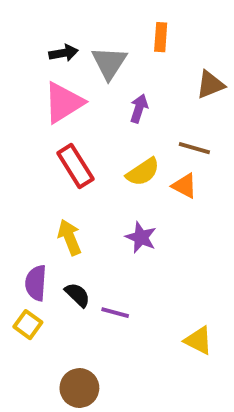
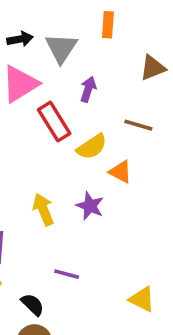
red rectangle: (75, 166) -> (54, 122), moved
orange triangle: (185, 186) -> (120, 172), moved
yellow arrow: (70, 237) -> (43, 209), moved
black semicircle: (77, 295) -> (33, 305), moved

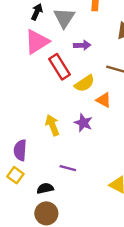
black arrow: (20, 39) -> (37, 12), turned -56
purple arrow: (88, 89) -> (82, 45), turned 70
black semicircle: (33, 305) -> (45, 188), turned -56

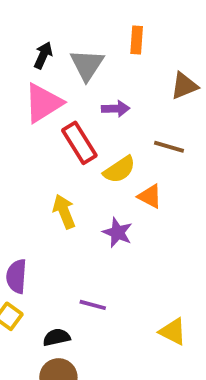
yellow arrow: (52, 125) -> (64, 212), moved

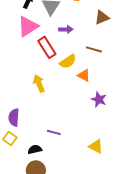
purple star: (118, 232) -> (99, 99), moved

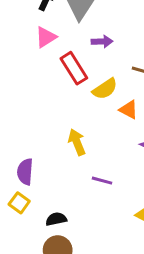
pink triangle: (28, 26) -> (46, 37), size x0.7
yellow arrow: (39, 83) -> (77, 142), moved
purple line: (54, 132) -> (102, 181), moved

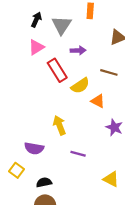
purple semicircle: (25, 172) -> (34, 148), moved, turned -84

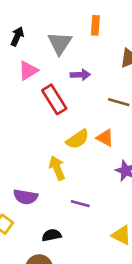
black arrow: (36, 20) -> (17, 36), moved
yellow semicircle: (80, 86) -> (78, 139), moved
black semicircle: (44, 182) -> (52, 235), moved

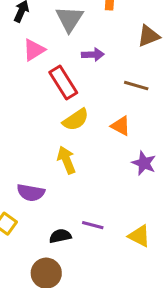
yellow semicircle: (78, 139) -> (76, 120), moved
purple line: (80, 204) -> (93, 225), moved

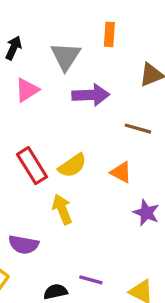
purple arrow: (93, 55) -> (91, 95), size x1.5
red rectangle: (63, 82) -> (32, 166), moved

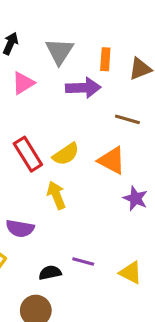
orange rectangle: (109, 34) -> (105, 59), moved
orange triangle: (121, 172) -> (112, 160), size x1.4

